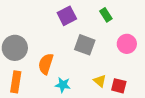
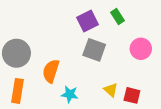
purple square: (67, 16) -> (87, 21), moved

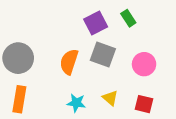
pink circle: (141, 49) -> (144, 64), moved
orange semicircle: (51, 71) -> (69, 62), moved
yellow triangle: (111, 90) -> (110, 98), moved

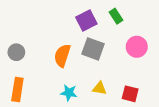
gray circle: (18, 58) -> (16, 52), size x0.6
pink circle: (144, 64) -> (137, 47), moved
yellow triangle: (110, 98) -> (100, 88), turned -32

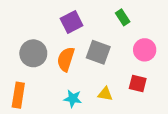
purple square: (86, 20) -> (72, 22), moved
gray circle: (16, 52) -> (33, 53), moved, size x1.5
red square: (130, 94) -> (138, 83), moved

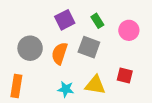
green rectangle: (123, 17) -> (97, 21), moved
pink circle: (145, 50) -> (129, 30), moved
yellow triangle: (105, 94) -> (95, 85), size x1.5

